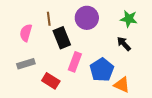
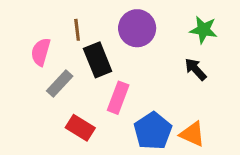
gray rectangle: (26, 64) -> (60, 84), moved, turned -30
blue pentagon: (102, 70) -> (153, 131), moved

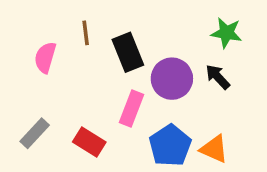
purple circle: (137, 28) -> (172, 79), moved
black rectangle: (98, 60) -> (128, 52), moved
gray rectangle: (60, 84) -> (35, 133), moved

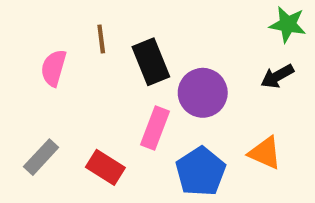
green star: (226, 33) -> (288, 24), moved
black arrow: (218, 77) -> (277, 76), moved, turned -76
orange triangle: (214, 149) -> (265, 153), moved

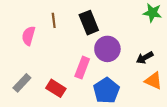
black rectangle: (151, 62) -> (89, 23), moved
black arrow: (277, 76) -> (145, 58), moved
orange triangle: (265, 153) -> (153, 81), moved

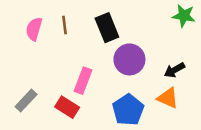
pink semicircle: (28, 36) -> (34, 29), moved
pink rectangle: (82, 68) -> (83, 81), moved
orange triangle: (153, 81) -> (168, 98), moved

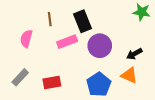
pink semicircle: (34, 29) -> (26, 39), moved
pink rectangle: (83, 81) -> (67, 42), moved, turned 48
red rectangle: (67, 107) -> (52, 82), turned -42

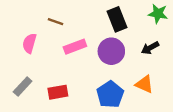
brown line: (50, 19) -> (56, 22), turned -64
black rectangle: (82, 21) -> (117, 19), moved
black arrow: (134, 54) -> (150, 48), moved

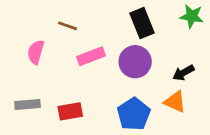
black arrow: (150, 48) -> (183, 73), moved
gray rectangle: (23, 87) -> (27, 104), turned 42

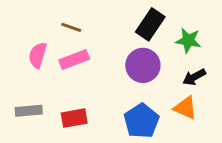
green star: (192, 16) -> (188, 40), moved
black rectangle: (142, 23) -> (150, 24), turned 56
pink rectangle: (91, 56) -> (74, 60), moved

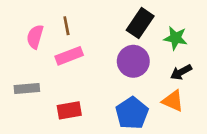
brown line: (71, 27) -> (66, 26), turned 60
pink semicircle: (38, 55) -> (35, 37), moved
gray rectangle: (29, 111) -> (27, 89), moved

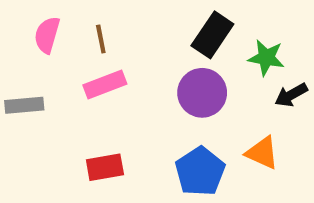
pink semicircle: (35, 37) -> (47, 35), moved
black arrow: (181, 72) -> (291, 95), moved
gray rectangle: (27, 89) -> (24, 105), moved

